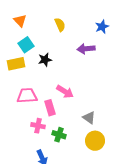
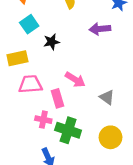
yellow rectangle: (16, 64) -> (17, 58), moved
gray triangle: (89, 118) -> (107, 97), moved
green cross: (59, 135) -> (68, 130), size x1.5

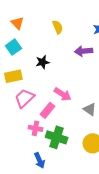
cyan square: (29, 24) -> (13, 47), moved
pink trapezoid: (30, 84) -> (24, 98), turned -40
pink rectangle: (57, 98) -> (48, 110), turned 56

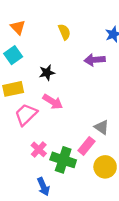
pink arrow: (63, 94) -> (53, 102), moved
pink rectangle: (48, 110) -> (86, 146), moved
pink cross: (35, 128) -> (39, 149), turned 32

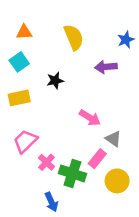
orange triangle: (18, 27) -> (24, 32), turned -49
yellow semicircle: (64, 32) -> (74, 37), size x1.5
pink arrow: (53, 102) -> (90, 118), moved
pink trapezoid: (26, 115) -> (25, 141), moved

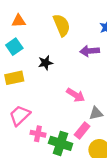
gray triangle: (113, 139) -> (96, 113), turned -48
pink cross: (46, 162) -> (38, 134), turned -32

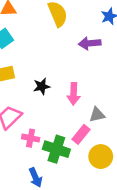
black star: (45, 63) -> (42, 86), moved
pink arrow: (76, 95) -> (74, 94), turned 60

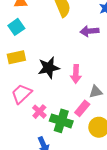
black star: (42, 86) -> (49, 68), size x1.5
pink cross: (31, 138) -> (39, 112), turned 32

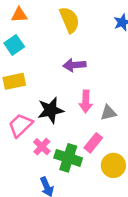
purple arrow: (89, 31) -> (74, 65), moved
black star: (49, 68) -> (51, 110), moved
gray triangle: (96, 92) -> (108, 113), moved

